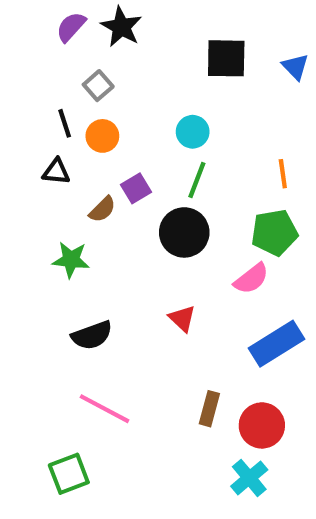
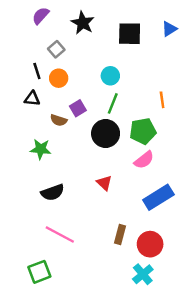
black star: (121, 27) -> (83, 23), moved
blue triangle: (295, 67) -> (169, 29), moved, turned 42
brown semicircle: (102, 209) -> (59, 120), turned 63
green pentagon: (274, 232) -> (143, 131), moved

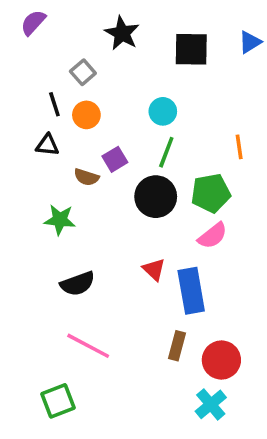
purple semicircle: (41, 16) -> (33, 23), moved
blue rectangle: (158, 197) -> (191, 291), moved, turned -68

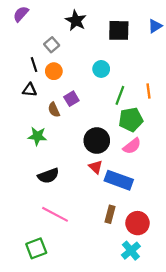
green line: (166, 152) -> (120, 95), moved
brown semicircle: (86, 177) -> (54, 110), turned 48
black circle: (156, 197) -> (97, 141), moved
blue rectangle: (191, 291) -> (119, 180), turned -60

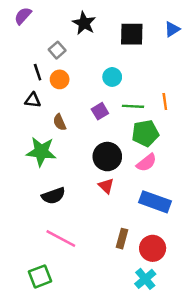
green line: (120, 95) -> (133, 106), turned 72
purple square: (71, 99) -> (100, 111), moved
green star: (37, 136) -> (41, 152), size x1.4
blue rectangle: (119, 180) -> (155, 202), moved

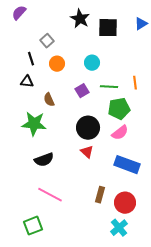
black star: (84, 23) -> (80, 19), moved
orange circle: (60, 79) -> (57, 64), moved

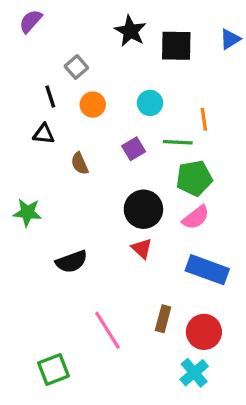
orange line: (135, 83) -> (204, 119), moved
green star: (34, 124) -> (27, 212), moved, size x0.7
pink line: (50, 195) -> (107, 330), moved, turned 30

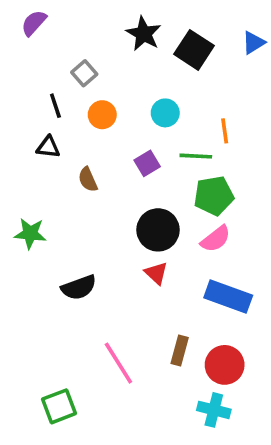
black square: (176, 46) -> (194, 50), turned 32
cyan cross: (194, 373) -> (214, 410), turned -36

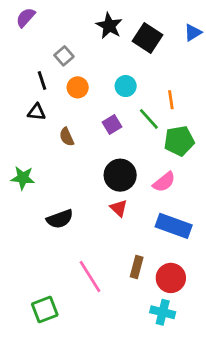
green line: (196, 156) -> (149, 119), turned 45
green pentagon: (214, 196) -> (179, 141), moved

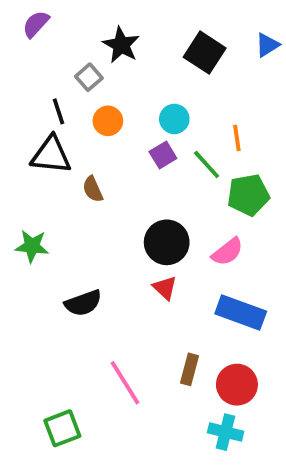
black star: (109, 26) -> (121, 45), moved
black triangle: (37, 112) -> (51, 155), size x1.6
purple square: (112, 124) -> (163, 155), moved

